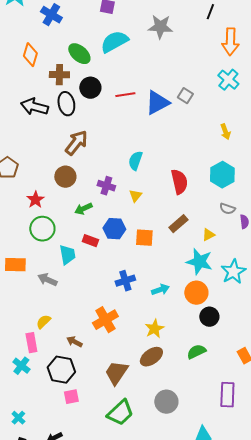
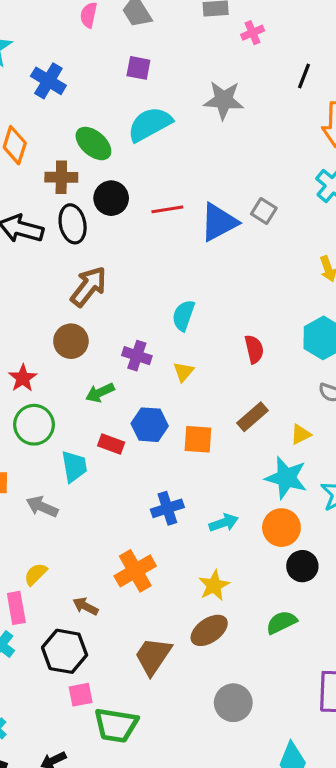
red semicircle: (179, 182) -> (254, 349), size x0.7
green trapezoid: (120, 413) -> (116, 725), moved, turned 52

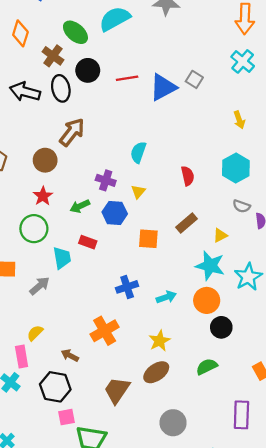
brown cross: (61, 177) -> (53, 56), turned 35
brown circle: (71, 341) -> (45, 160), moved
red star: (23, 378) -> (43, 196), moved
blue hexagon: (150, 425) -> (115, 213), moved
gray arrow: (42, 507) -> (40, 286), turned 115

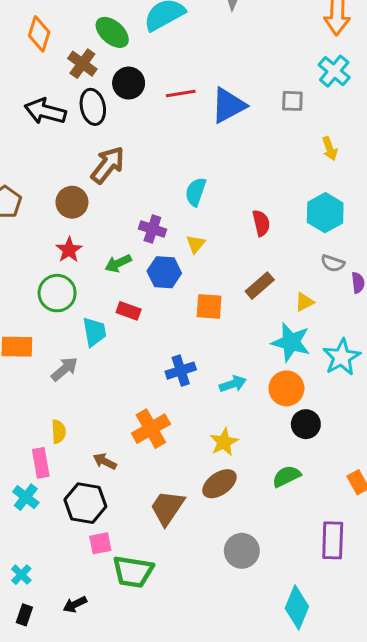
gray square: (194, 79) -> (292, 101), moved, turned -30
yellow semicircle: (35, 333) -> (59, 432), turned 132

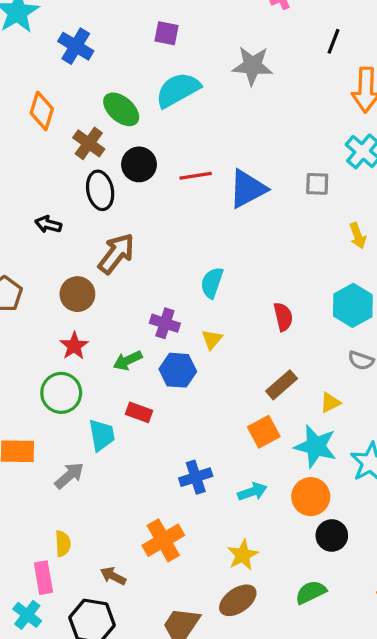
black arrow: (45, 111) -> (48, 224), moved, size x0.6
orange square: (209, 306) -> (264, 432), moved, turned -32

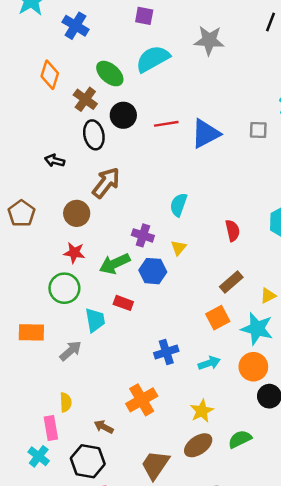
red star: (74, 346) -> (74, 253), turned -30
green arrow: (128, 360) -> (115, 264), size x1.4
green semicircle: (311, 592) -> (240, 439), moved

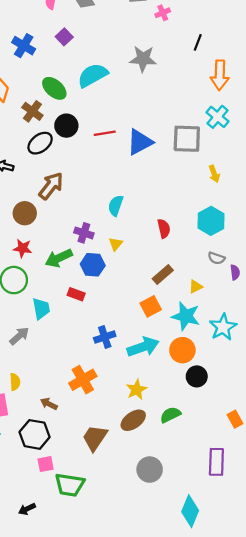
purple square: (144, 16) -> (64, 37), moved, turned 35
gray square: (258, 130) -> (187, 139), size x1.8
black ellipse: (94, 135) -> (40, 143), turned 65
red rectangle: (123, 303) -> (76, 294), moved
cyan arrow: (209, 363) -> (143, 347), size x1.6

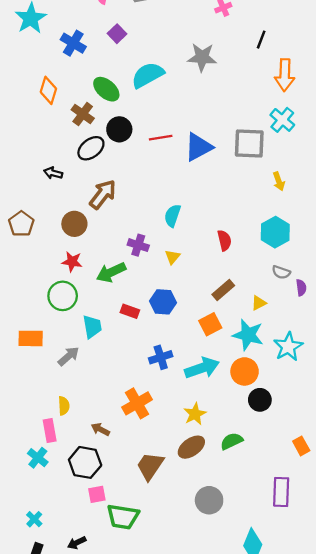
blue hexagon: (93, 265) -> (163, 302), moved

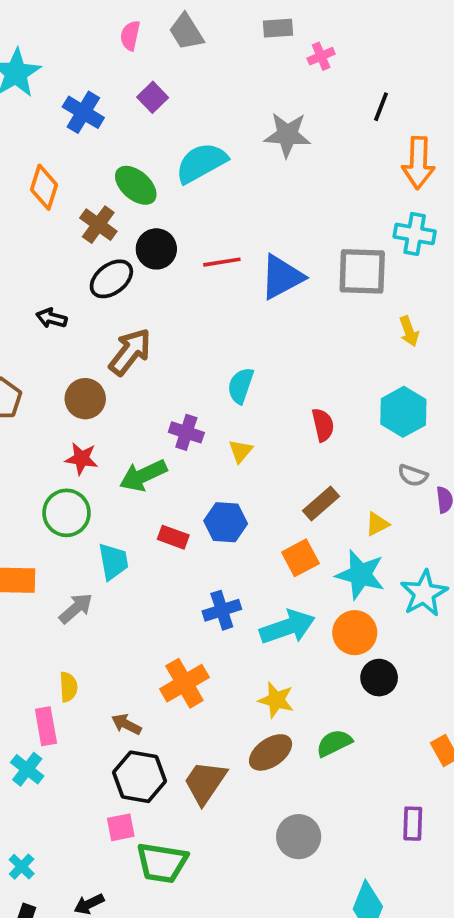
cyan cross: (282, 120) -> (415, 234), turned -30
yellow star: (195, 414) -> (276, 700), turned -30
black hexagon: (85, 462) -> (139, 777), moved
purple rectangle: (281, 492) -> (413, 824), size x0.7

